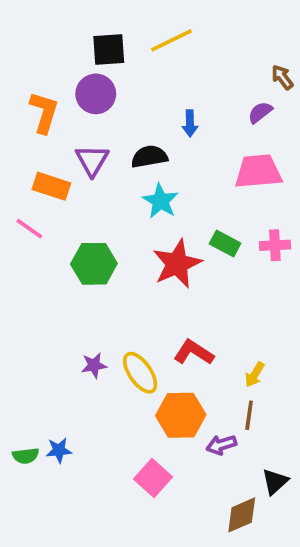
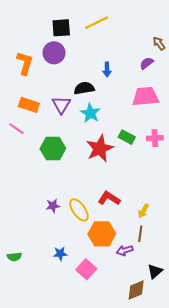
purple triangle: (92, 160) -> (61, 105), moved
blue star: (59, 450) -> (60, 254), moved

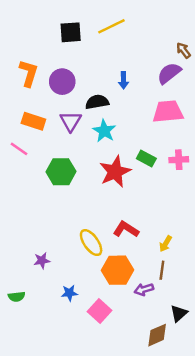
purple circle: (54, 53) -> (62, 82), moved
purple semicircle: (147, 63) -> (169, 73), size x1.5
purple star: (53, 206) -> (42, 261), moved

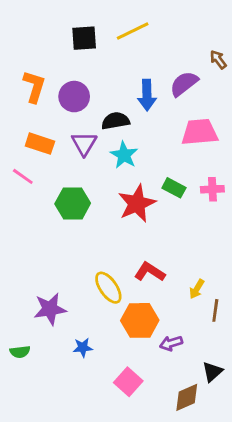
purple semicircle: (169, 73) -> (184, 84), moved
blue arrow: (123, 80) -> (147, 95), size x1.5
purple star: (42, 261) -> (50, 309), size x1.6
brown line: (162, 270) -> (215, 310), moved
pink square: (99, 311) -> (128, 382), moved

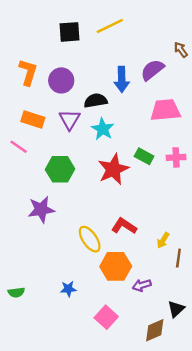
purple star: (50, 309) -> (41, 210), moved

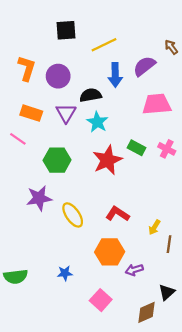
yellow line: (110, 26) -> (104, 45), moved
pink cross: (176, 157) -> (167, 149), turned 30
yellow ellipse: (90, 239) -> (73, 215), moved
green semicircle: (16, 292) -> (16, 277), size x1.5

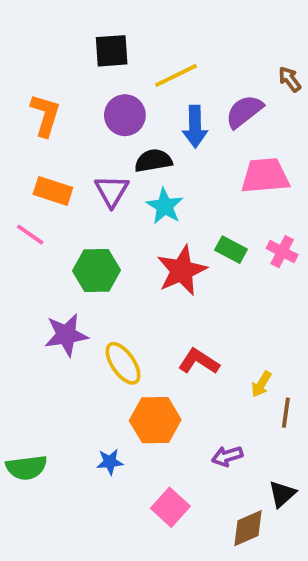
purple circle: (58, 76) -> (125, 115), moved
orange hexagon: (110, 252) -> (155, 420), moved

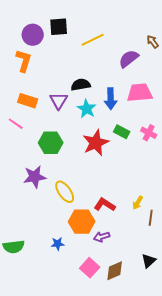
purple circle: (125, 115) -> (33, 35), moved
blue arrow: (195, 127) -> (111, 99), moved
red L-shape: (199, 361) -> (105, 205), moved
purple arrow: (227, 456) -> (102, 237), moved
brown diamond: (248, 528) -> (115, 271), moved

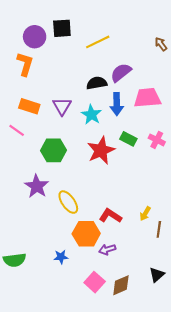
purple semicircle: (129, 59) -> (121, 73), moved
black semicircle: (81, 85) -> (97, 83), moved
purple star: (35, 177) -> (37, 186), turned -30

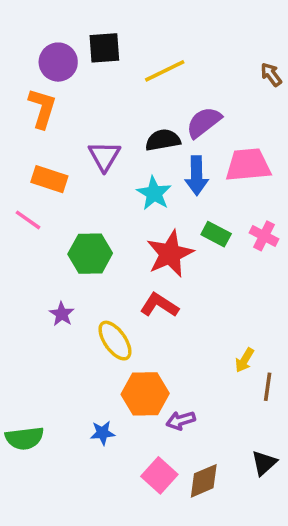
purple triangle: (62, 106) -> (104, 156), moved
purple star: (37, 186) -> (62, 314), size x0.6
red L-shape: (110, 216) -> (159, 305), moved

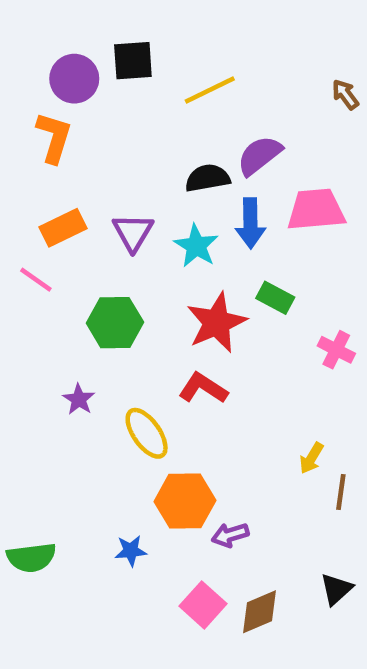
purple triangle: (104, 156) -> (133, 232), moved
orange rectangle: (49, 179) -> (63, 228), turned -44
pink cross: (264, 236) -> (336, 350), moved

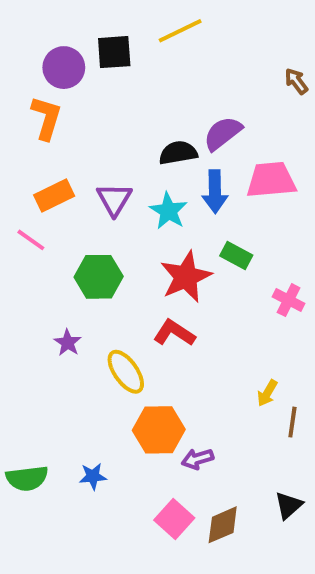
yellow line: (210, 90) -> (180, 31), moved
blue star: (131, 551) -> (93, 476), moved

